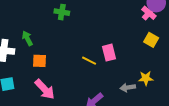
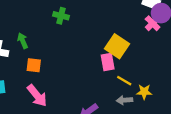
yellow square: (151, 40) -> (117, 46), moved, size x1.5
yellow line: (89, 61) -> (124, 81), moved

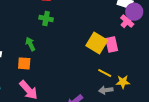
green arrow: (23, 41) -> (30, 44), moved
pink rectangle: (108, 62) -> (112, 45), moved

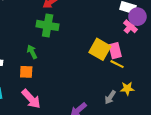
green cross: (46, 18) -> (48, 25), size x1.5
yellow line: (105, 73) -> (117, 64), moved
gray arrow: (106, 90) -> (110, 97), turned -48

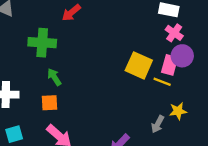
purple circle: (137, 17) -> (182, 56), moved
green cross: (48, 25) -> (42, 43), moved
pink rectangle: (115, 51) -> (170, 65), moved, turned 35

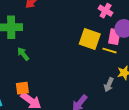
pink cross: (174, 33) -> (106, 11), moved
orange square: (50, 103) -> (22, 88), moved

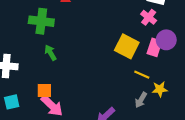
yellow line: (110, 51) -> (142, 75), moved

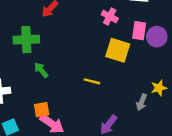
pink cross: (149, 17) -> (110, 16), moved
pink rectangle: (154, 47) -> (139, 31), moved
yellow line: (142, 75) -> (92, 81), moved

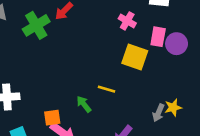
green cross: (26, 40) -> (36, 25), moved, turned -30
green arrow: (41, 70) -> (84, 104), moved
yellow star: (159, 88) -> (173, 107), moved

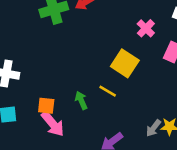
yellow square: (135, 57) -> (125, 63), moved

